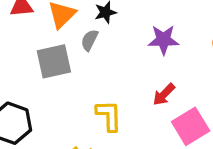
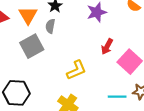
yellow L-shape: (109, 116) -> (76, 70), turned 85

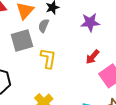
yellow L-shape: (76, 70) -> (48, 58), moved, turned -70

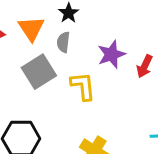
purple star: (90, 22) -> (111, 54), moved

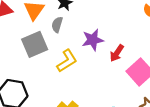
yellow L-shape: (83, 86) -> (67, 61), turned 55

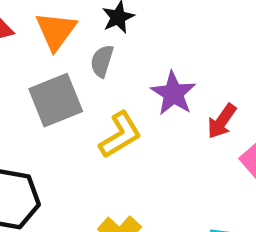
purple star: (93, 40) -> (173, 93), turned -30

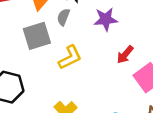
purple star: (173, 93) -> (106, 19), moved, turned 30

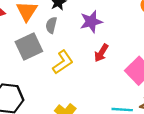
red arrow: (125, 55) -> (101, 53), moved

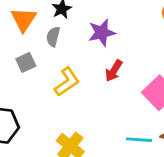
gray square: (29, 46) -> (26, 62), size x0.6

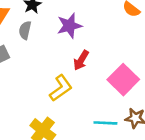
yellow L-shape: (67, 82) -> (61, 88), moved

